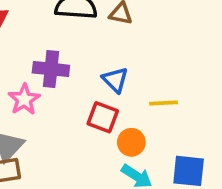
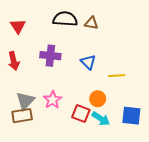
pink star: (24, 99) -> (53, 100), moved
red square: (103, 117) -> (81, 113), moved

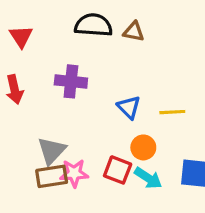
blue triangle: (88, 62) -> (129, 107), moved
pink star: (53, 100) -> (74, 173), moved, turned 30
gray triangle: (25, 101) -> (52, 151), moved
brown rectangle: (22, 116) -> (52, 176), moved

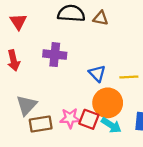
orange circle: (143, 147) -> (108, 103), size x1.6
gray triangle: (52, 151) -> (27, 105), moved
pink star: (74, 173) -> (70, 118), moved

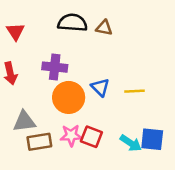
orange circle: (108, 103) -> (69, 97), moved
gray triangle: (27, 105) -> (24, 122), turned 40
cyan arrow: (111, 125) -> (131, 143), moved

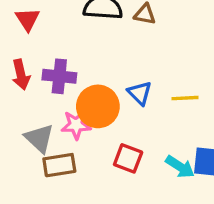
purple cross: (55, 67) -> (59, 76), moved
gray triangle: (24, 122) -> (39, 138), turned 50
pink star: (71, 135) -> (76, 125), moved

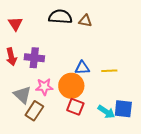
blue triangle: (140, 93) -> (82, 68), turned -49
orange circle: (98, 106) -> (71, 86), moved
brown rectangle: (59, 165) -> (34, 111), turned -48

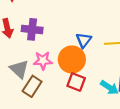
blue triangle: (82, 68) -> (84, 40), turned -49

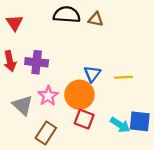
pink star: (43, 61) -> (48, 96), turned -30
brown rectangle: (32, 86) -> (46, 133), moved

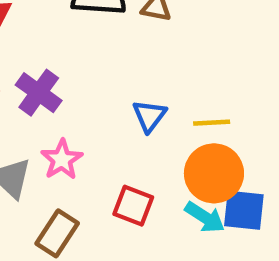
purple cross: (37, 62) -> (39, 93), turned 30
orange circle: (79, 95) -> (214, 173), moved

